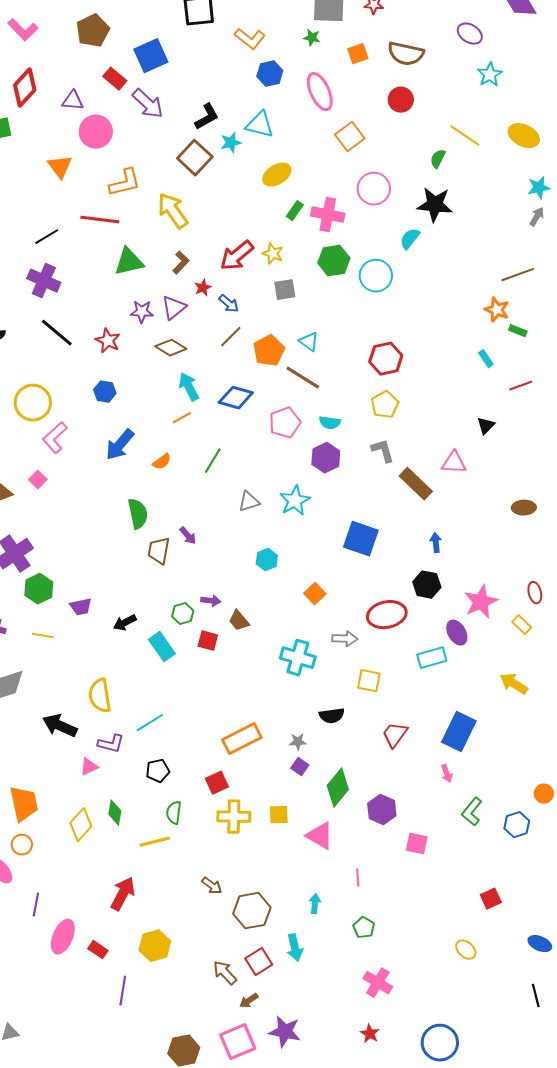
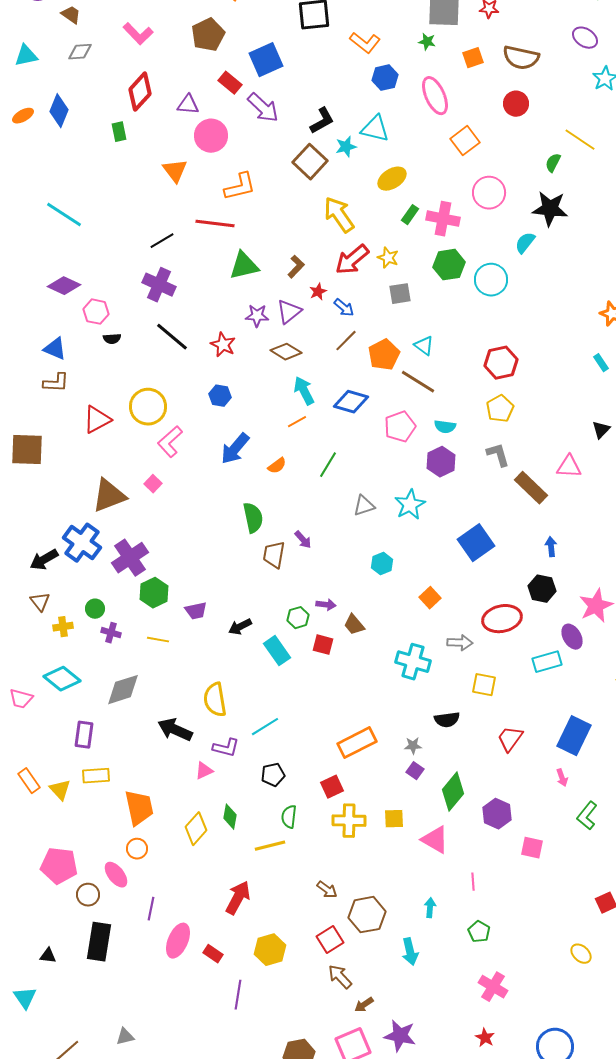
yellow arrow: (173, 211) -> (339, 215), moved
blue square: (361, 539) -> (476, 543), turned 36
red square: (259, 962) -> (330, 940), moved

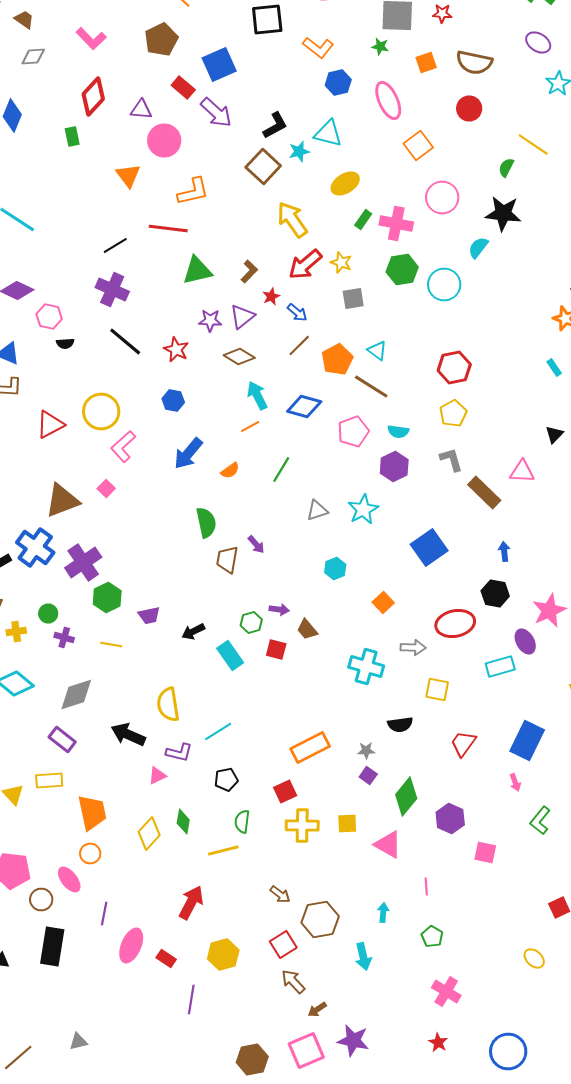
purple rectangle: (84, 735) -> (62, 740), moved, turned -60

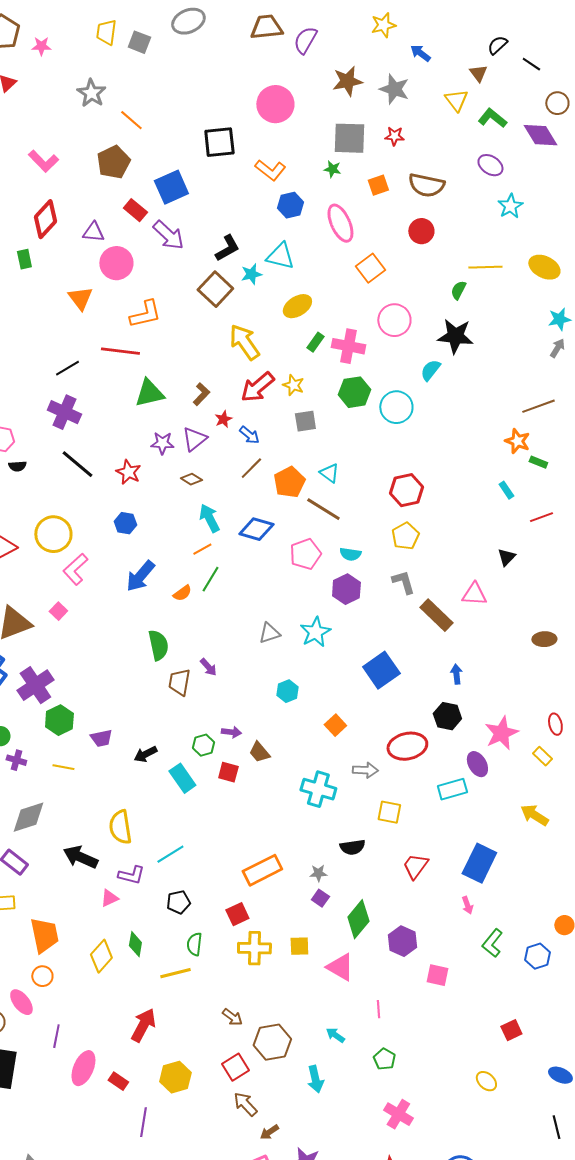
yellow line: (533, 144) -> (485, 267), turned -36
brown diamond: (239, 356) -> (191, 479), size x0.7
green line: (281, 470) -> (210, 579), moved
cyan arrow: (383, 912) -> (335, 1035), turned -60

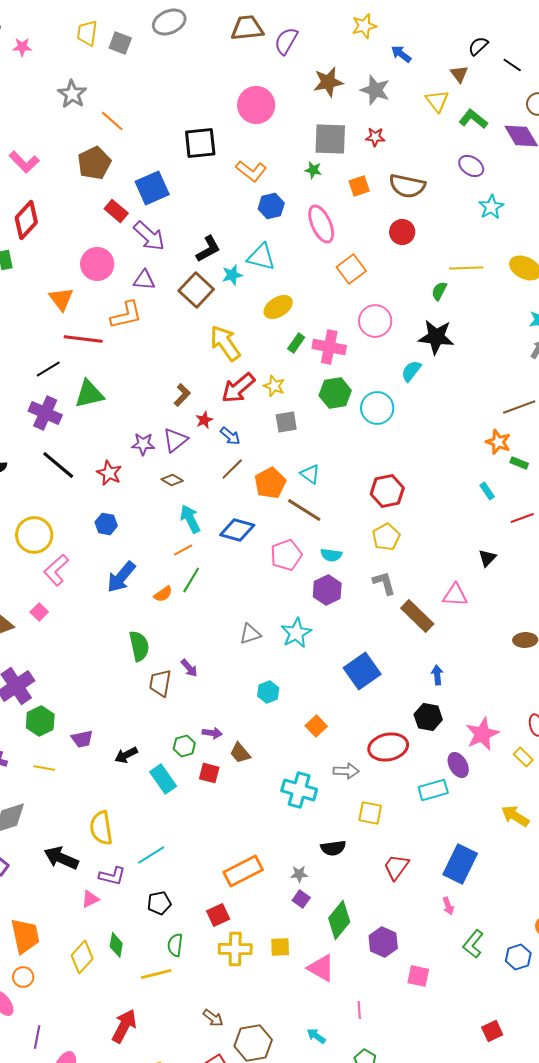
purple triangle: (93, 232) -> (144, 280), moved
red line: (120, 351) -> (83, 339), moved
green triangle: (149, 393) -> (89, 394), moved

